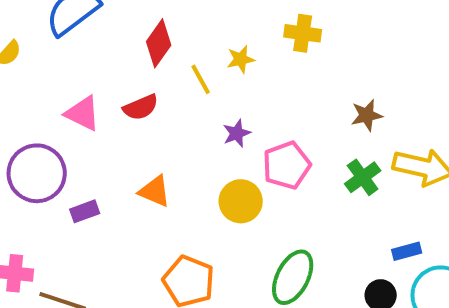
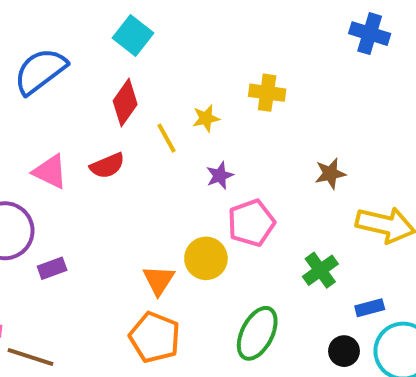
purple star: (237, 133) -> (220, 176), moved
green cross: (363, 177) -> (320, 270), moved
orange triangle: (155, 191) -> (159, 280), moved, turned 40

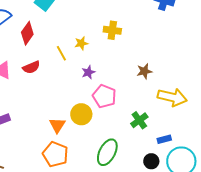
red diamond: (125, 103) -> (27, 33), moved
pink pentagon: (251, 223) -> (104, 96), turned -30

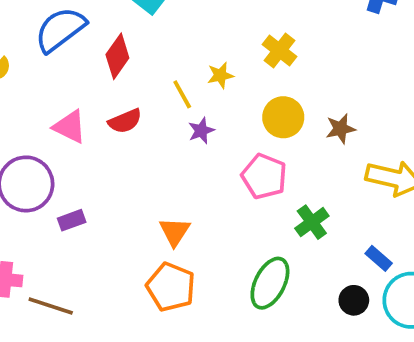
yellow cross: (112, 30) -> (279, 51), turned 30
purple star: (88, 72) -> (201, 131), moved
yellow circle: (81, 114) -> (283, 117), moved
green cross: (139, 120) -> (312, 222), moved
blue rectangle: (164, 139) -> (379, 258), turned 56

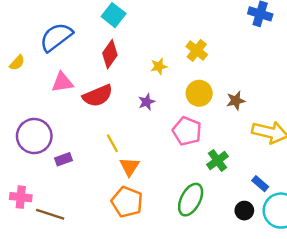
red diamond: (117, 56) -> (110, 54), moved
yellow line: (182, 94) -> (112, 143), moved
red semicircle: (125, 121) -> (98, 96), size x1.4
pink triangle: (70, 127) -> (62, 82), moved, turned -35

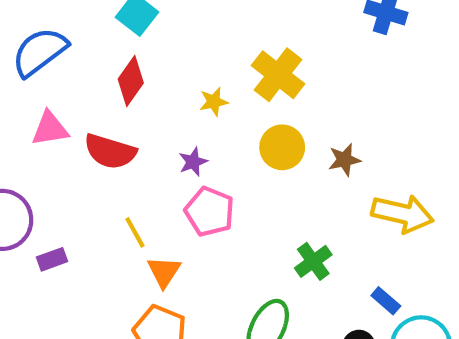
yellow cross: (197, 51) -> (278, 75), size x1.4
red semicircle: (98, 96) -> (110, 151), turned 40
pink pentagon: (187, 131) -> (210, 212), moved

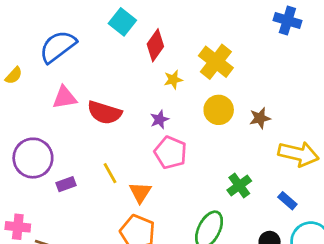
red diamond: (131, 81) -> (155, 45), moved
yellow line: (135, 232) -> (110, 173), moved
blue rectangle: (386, 301) -> (287, 201), moved

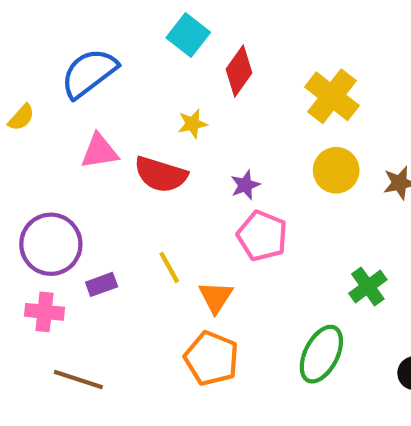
yellow star: (173, 80) -> (192, 124), moved
pink cross: (18, 227) -> (45, 312), moved

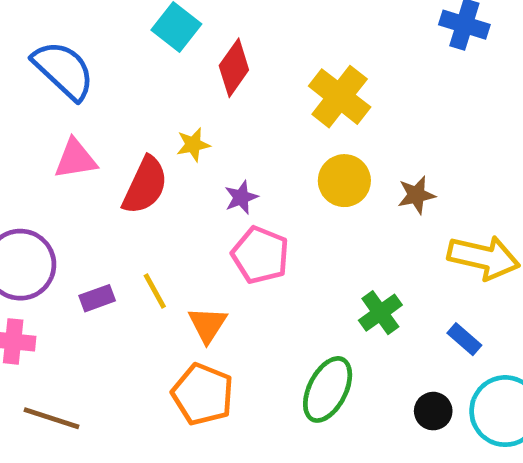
blue semicircle: (89, 73) -> (64, 70), turned 80
yellow star: (192, 124) -> (193, 145), moved
red semicircle: (161, 174) -> (145, 185), turned -82
purple rectangle: (102, 284) -> (97, 298), moved

